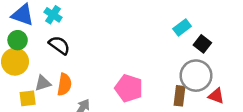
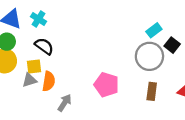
gray circle: (196, 76) -> (149, 56), moved
yellow square: (28, 98) -> (34, 67), moved

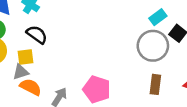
orange semicircle: (49, 81) -> (31, 87), moved, turned -72
pink pentagon: (106, 85) -> (97, 89), moved

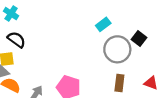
cyan rectangle: (158, 17) -> (103, 24), moved

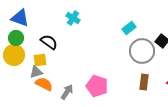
cyan cross: (11, 14) -> (73, 18), moved

